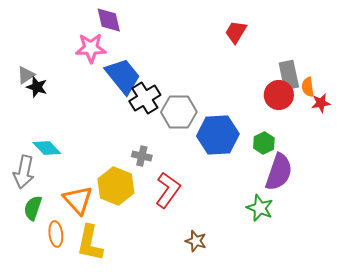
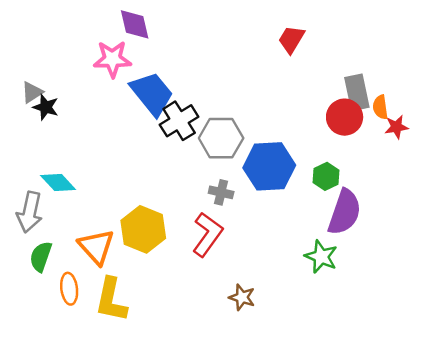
gray cross: (142, 156) -> (221, 192), moved

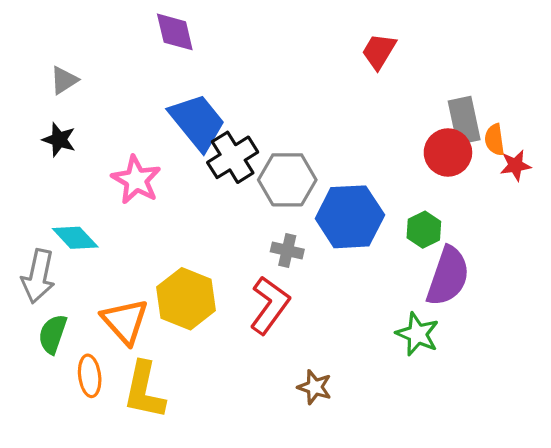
pink star: (112, 59) -> (136, 180), moved, turned 30
gray triangle: (32, 92) -> (64, 80), moved

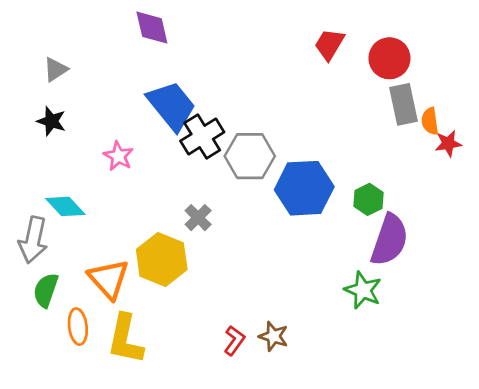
red circle: (448, 152) -> (389, 58), moved
pink star: (136, 180) -> (118, 156), size x0.7
gray cross: (287, 251) -> (198, 218), moved, turned 32
red L-shape: (270, 305) -> (234, 341), moved, size x0.6

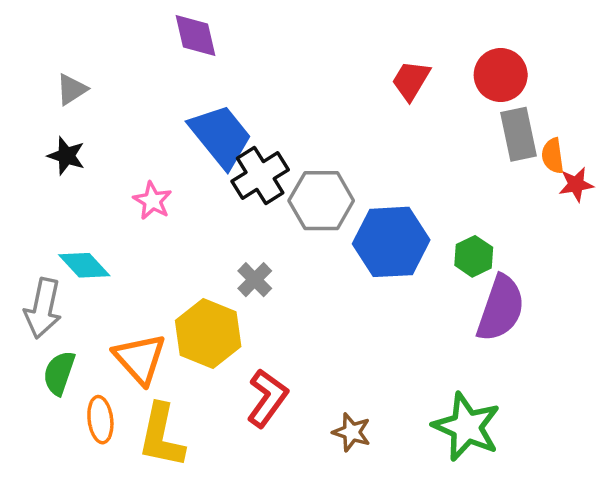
red trapezoid: (329, 44) -> (411, 80), moved
green star: (363, 290) -> (467, 427), moved, size x1.4
red L-shape: (234, 341) -> (267, 398), moved, size x1.5

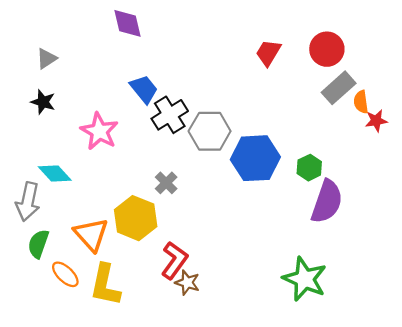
gray rectangle: (519, 134) -> (339, 88), turned 60
blue trapezoid: (221, 136) -> (144, 89), size x0.7
pink star: (152, 201) -> (99, 131), size x1.5
orange ellipse: (100, 420) -> (65, 274), turned -40
brown star: (352, 432) -> (187, 283), moved

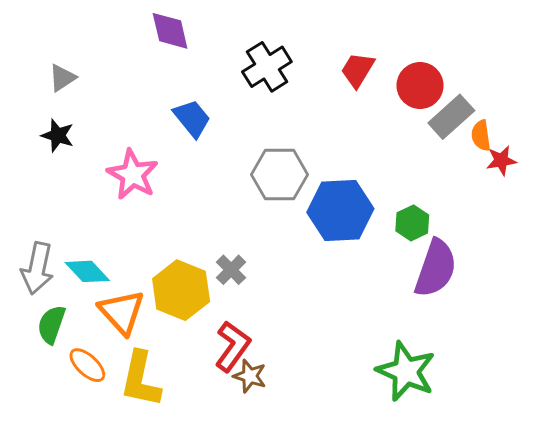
red circle: (327, 49) -> (420, 86), moved
black cross: (170, 115) -> (267, 67), moved
cyan diamond: (55, 173) -> (87, 271), moved
gray cross: (166, 183) -> (231, 270), moved

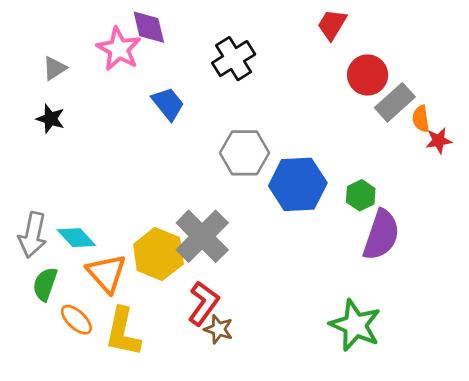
red trapezoid: (358, 70) -> (332, 24), moved
pink star: (133, 175) -> (119, 49), moved
gray cross: (231, 270) -> (202, 236), size x2.0

